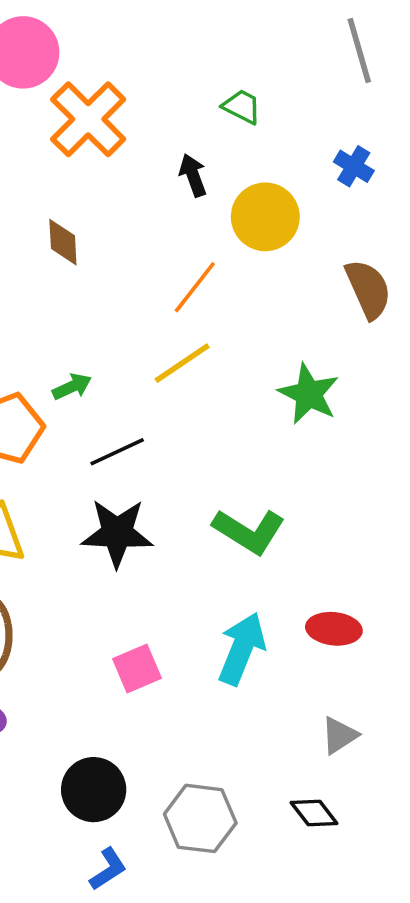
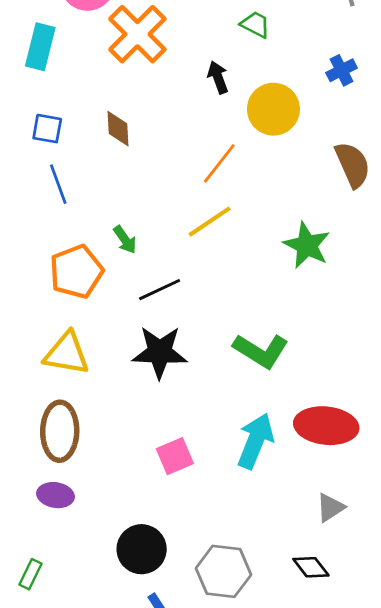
blue cross: (354, 166) -> (341, 70), turned 32
green arrow: (72, 387) -> (125, 240), turned 80
red ellipse: (334, 629) -> (326, 426), size x1.5

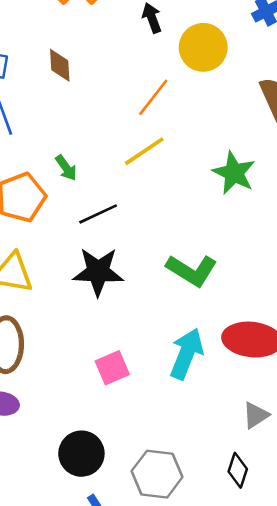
black diamond: (311, 567) -> (238, 470), turned 56

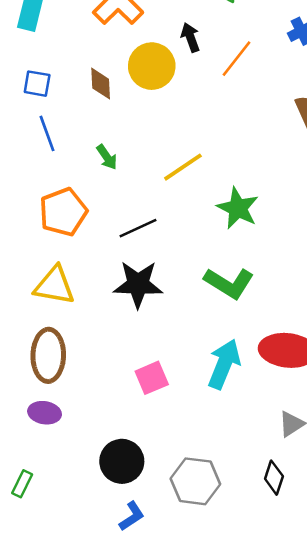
yellow circle: (203, 47) -> (152, 66), moved
orange line: (153, 97) -> (237, 59), moved
green arrow: (66, 168) -> (107, 157), moved
green star: (234, 173) -> (238, 208), moved

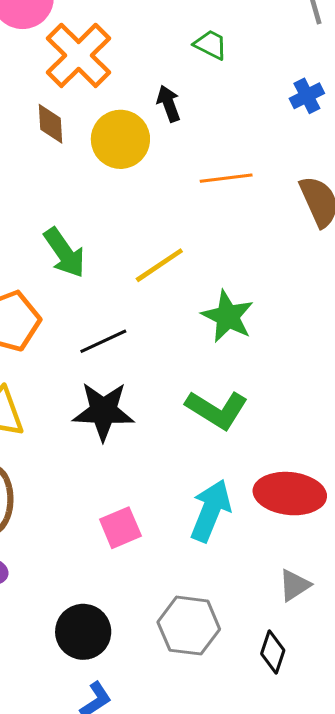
orange line: (237, 59) -> (226, 178), moved, turned 45
brown diamond: (101, 84) -> (51, 124), moved
green arrow: (107, 157) -> (65, 253), size x1.6
gray hexagon: (195, 481) -> (189, 626), moved

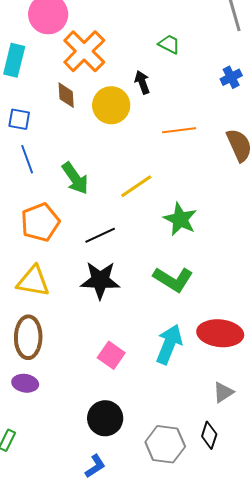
pink square: (120, 528) -> (111, 355), turned -32
gray hexagon: (189, 626) -> (165, 444), moved
black circle: (83, 632) -> (105, 418), moved

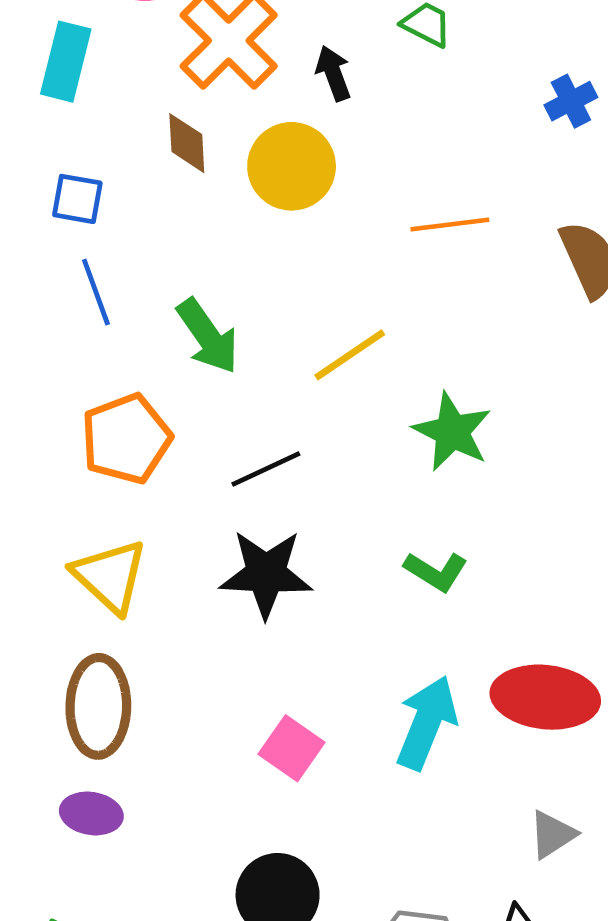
black arrow: (142, 82) -> (333, 73), moved
green L-shape: (173, 279) -> (436, 571), size x0.7
yellow triangle: (33, 281) -> (110, 576), turned 33

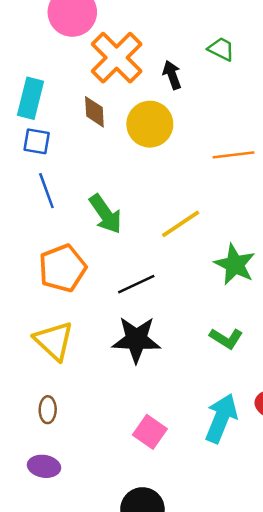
cyan rectangle: (66, 62) -> (30, 98), moved
brown ellipse: (98, 706) -> (48, 410), size x0.5

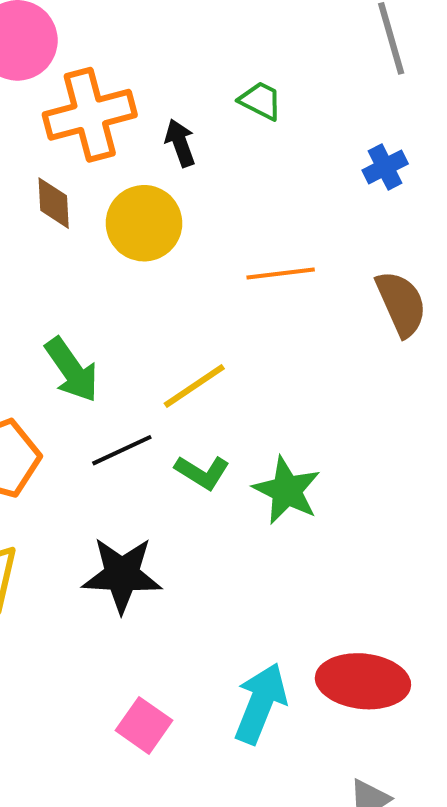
orange cross: (117, 58) -> (90, 115), turned 30
green star: (235, 264) -> (287, 490), moved
black line: (136, 284) -> (122, 450), moved
green L-shape: (226, 338) -> (202, 472), moved

